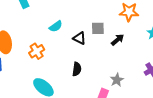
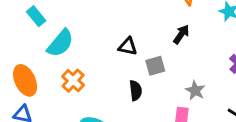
cyan semicircle: (56, 26) -> (60, 43), moved, size x1.5
gray square: (98, 28) -> (155, 66), moved

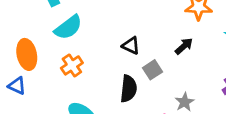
gray square: (155, 66) -> (153, 70), turned -30
black semicircle: (136, 90) -> (128, 89), size x1.4

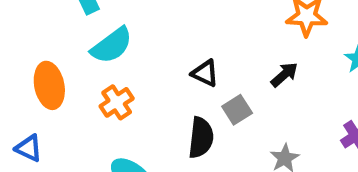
blue triangle: (17, 86) -> (29, 148), moved

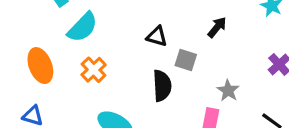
gray square: (237, 110) -> (186, 60), turned -30

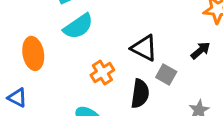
black triangle: (157, 36) -> (144, 48), size x1.4
orange cross: (94, 70) -> (102, 73), moved

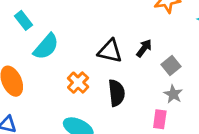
black arrow: (201, 50) -> (144, 48), moved
gray square: (166, 75) -> (171, 65), moved, turned 36

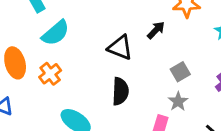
black arrow: (144, 48) -> (156, 30), moved
orange cross: (78, 83) -> (50, 74), moved

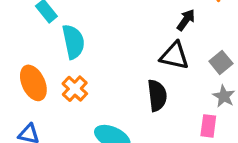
cyan semicircle: (55, 33) -> (73, 42), turned -52
black triangle: (120, 47) -> (174, 56), moved

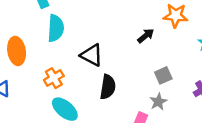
black triangle: (174, 56) -> (92, 55), moved
orange cross: (75, 89) -> (54, 78), moved

